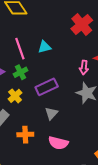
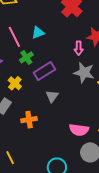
green cross: (21, 72) -> (26, 57), moved
pink semicircle: (58, 143) -> (79, 130), moved

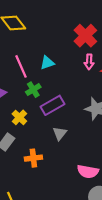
pink arrow: (79, 48) -> (89, 62), moved

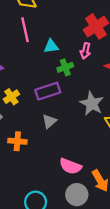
pink arrow: (89, 62) -> (85, 51), moved
pink line: (21, 66) -> (25, 30), moved
green cross: (33, 90) -> (65, 67), moved

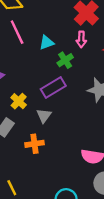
gray triangle: (49, 121) -> (44, 116), moved

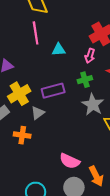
green cross: (65, 60) -> (85, 80), moved
yellow cross: (19, 101) -> (19, 94), size x1.5

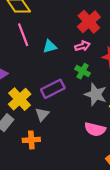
pink arrow: (90, 56) -> (82, 46), turned -112
green cross: (85, 80) -> (83, 71), turned -32
pink semicircle: (70, 161) -> (95, 129), moved

